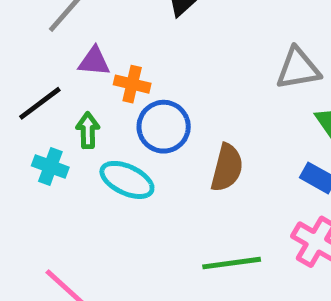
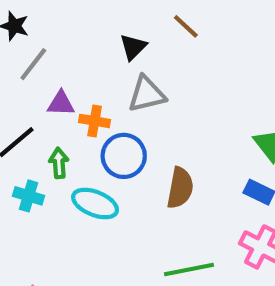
gray triangle: (298, 69) -> (147, 94), moved

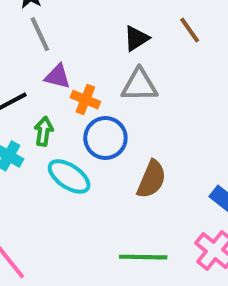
gray line: (33, 64) -> (40, 34), turned -75

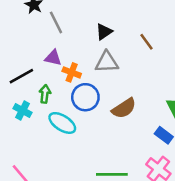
brown line: (190, 30) -> (146, 42), moved
gray line: (40, 34) -> (56, 22), moved
brown semicircle: (151, 179) -> (124, 108), moved, turned 35

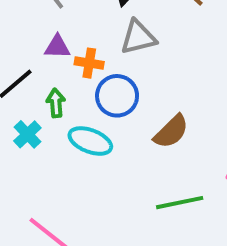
brown semicircle: (124, 108) -> (171, 131), moved
cyan cross: (22, 110) -> (27, 134), turned 30

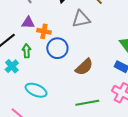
gray triangle: (138, 37) -> (81, 19), moved
cyan ellipse: (90, 141) -> (36, 90), moved

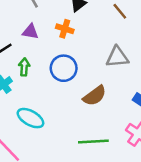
gray triangle: (81, 19) -> (117, 57), moved
orange cross: (44, 31) -> (65, 29), moved

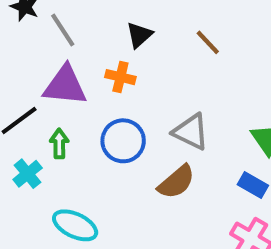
purple triangle: (30, 32) -> (65, 86), size x1.6
gray triangle: (117, 57) -> (191, 132), moved, turned 35

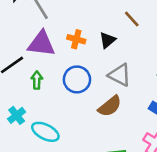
black triangle: (139, 35) -> (107, 40), moved
cyan cross: (28, 174) -> (17, 115), moved

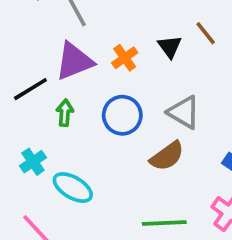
orange cross: (76, 39) -> (125, 58), turned 36
black triangle: (107, 40) -> (170, 47), moved, turned -30
purple triangle: (41, 44) -> (74, 61), turned -32

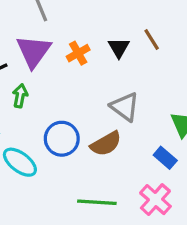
purple triangle: (74, 61) -> (34, 51), turned -39
blue circle: (122, 115) -> (62, 139), moved

